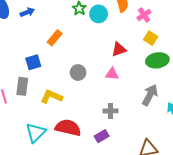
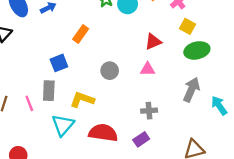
cyan triangle: (36, 133) -> (63, 125), moved

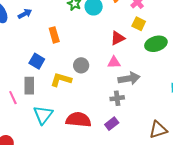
yellow square: (188, 26) -> (139, 24), moved
orange rectangle: (81, 34) -> (54, 35), turned -49
blue square: (59, 63) -> (37, 61), turned -35
gray arrow: (191, 90) -> (129, 78), moved, turned 60
yellow L-shape: (82, 100) -> (61, 80), moved

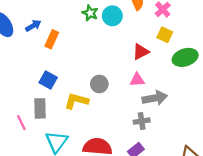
orange rectangle: (54, 35) -> (52, 39), moved, turned 42

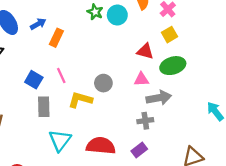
yellow square: (165, 35) -> (170, 35), turned 35
red triangle: (141, 52) -> (145, 51), turned 42
green ellipse: (185, 57) -> (173, 66), moved
blue square: (48, 80) -> (34, 80), moved
pink line: (21, 123) -> (61, 76), moved

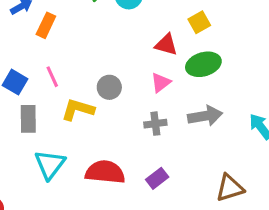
pink triangle: (141, 79) -> (161, 83), turned -35
gray arrow: (159, 98) -> (205, 116), moved
gray cross: (145, 121) -> (155, 124), moved

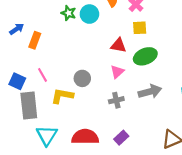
yellow square: (199, 22) -> (140, 28), turned 32
gray rectangle: (28, 119) -> (29, 106), size x1.4

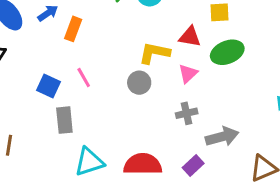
gray arrow: (150, 92) -> (222, 137), moved
yellow L-shape: (62, 96) -> (154, 53), moved
gray rectangle: (29, 106) -> (64, 120), size x0.7
cyan triangle: (47, 135) -> (89, 162), turned 40

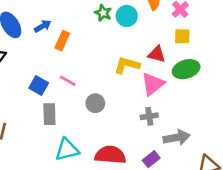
pink triangle: (188, 74) -> (153, 84), size x1.5
pink line: (84, 78) -> (68, 81), turned -35
gray circle: (139, 83) -> (95, 103), moved

